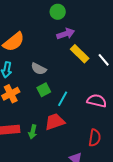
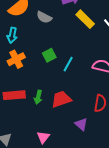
gray semicircle: (39, 69) -> (44, 17), moved
red trapezoid: (55, 122) -> (61, 99), moved

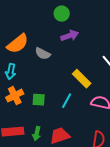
yellow rectangle: (85, 19) -> (82, 79), moved
green square: (49, 55) -> (39, 100), moved, turned 32

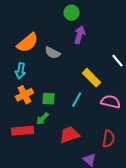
purple arrow: (70, 36) -> (80, 35), turned -54
green arrow: (37, 134) -> (43, 119), moved, turned 32

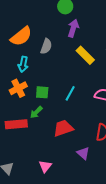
gray semicircle: (53, 53) -> (46, 46), turned -98
cyan arrow: (21, 71) -> (23, 64), moved
yellow rectangle: (92, 78) -> (85, 55), moved

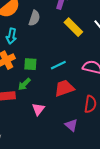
cyan line: (70, 93) -> (58, 65), turned 35
red trapezoid: (63, 128) -> (64, 88), moved
pink triangle: (45, 166) -> (38, 109), moved

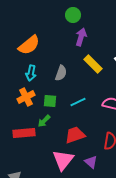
gray semicircle: (34, 18) -> (61, 73), moved
red trapezoid: (64, 88) -> (75, 135), moved
pink triangle: (38, 109) -> (63, 160), moved, size x1.6

